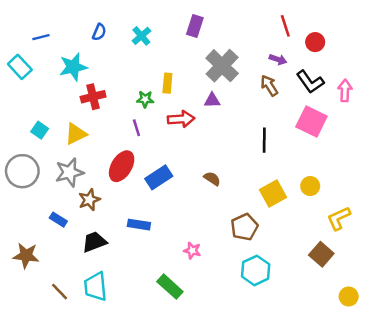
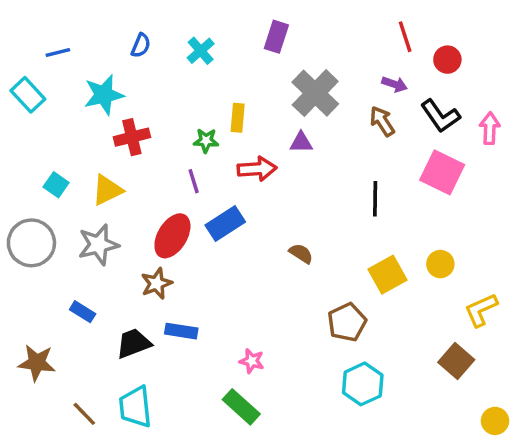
blue rectangle: (159, 177) -> (225, 224), moved
brown star: (89, 200) -> (157, 283), moved
blue rectangle: (139, 225) -> (181, 331), moved
pink star: (192, 251) -> (252, 361), moved

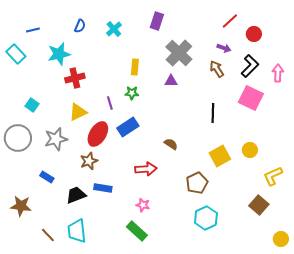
red line: (405, 37) -> (230, 21), turned 66
black L-shape: (440, 116) -> (250, 66), turned -100
green star: (206, 141) -> (132, 93), moved
red arrow: (257, 169) -> (146, 169), moved
yellow triangle: (107, 190) -> (78, 112), moved

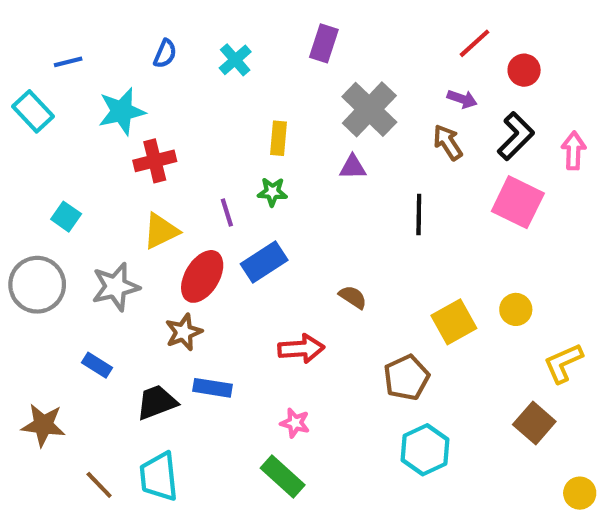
black line: (213, 113) -> (419, 215), moved

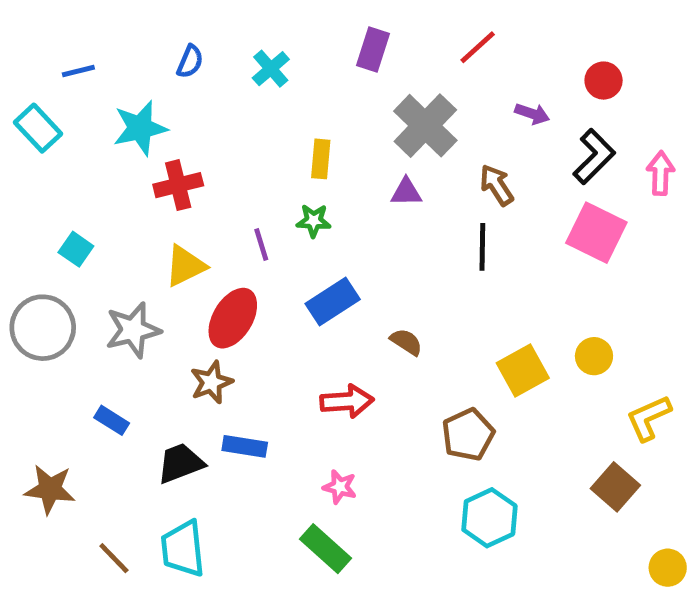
red line: (475, 43) -> (478, 47), moved
brown arrow: (448, 142) -> (497, 185), moved
blue rectangle: (264, 262) -> (333, 302), moved

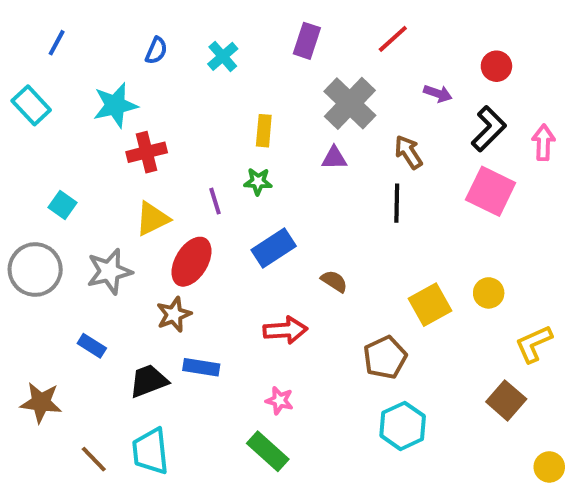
blue line: (78, 71) -> (57, 43), moved, turned -48

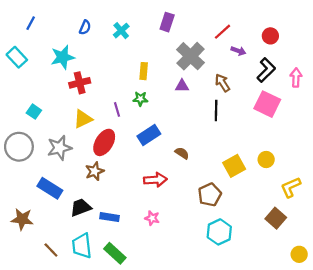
red line: (393, 39) -> (222, 32), moved
blue rectangle: (92, 346) -> (50, 188), size x1.6
blue rectangle: (201, 367) -> (110, 217), moved
green rectangle: (268, 451) -> (115, 253), moved

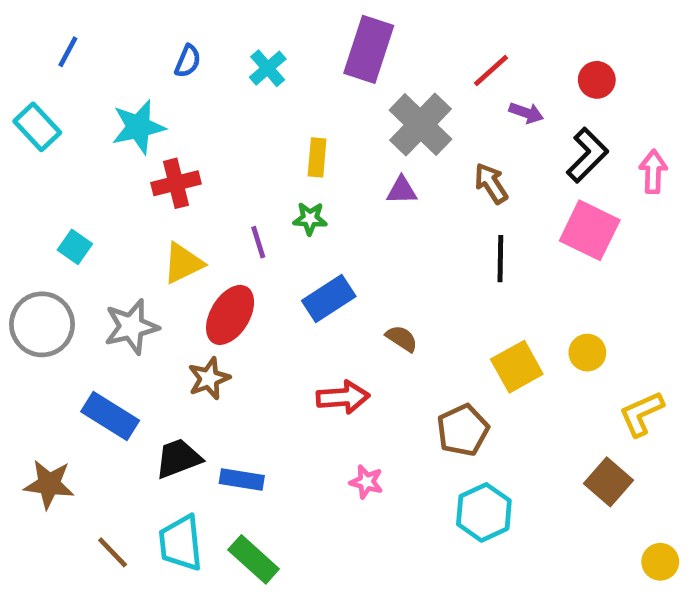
purple rectangle: (167, 22) -> (369, 49), size x1.5
black line: (216, 110) -> (500, 259), moved
pink star: (152, 218) -> (366, 482), moved

